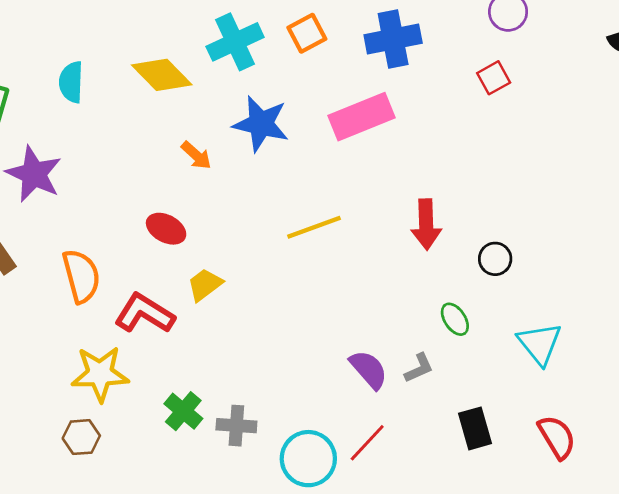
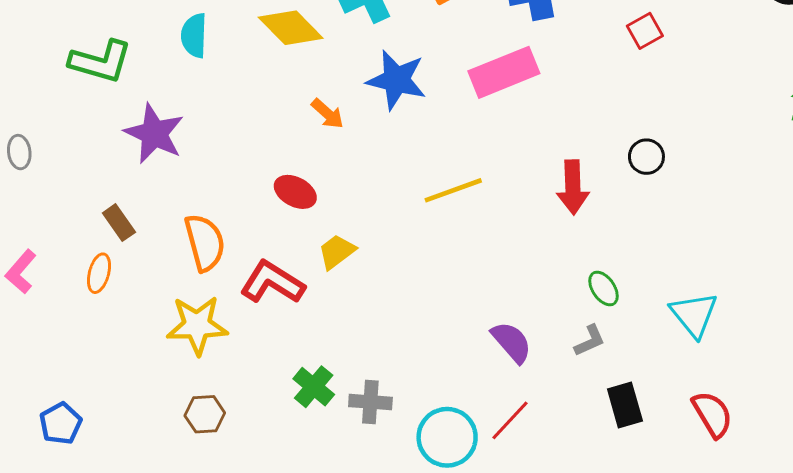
black circle: (495, 259) -> (646, 157), moved
gray L-shape: (419, 368) -> (590, 341), moved
yellow star: (100, 374) -> (197, 325), moved

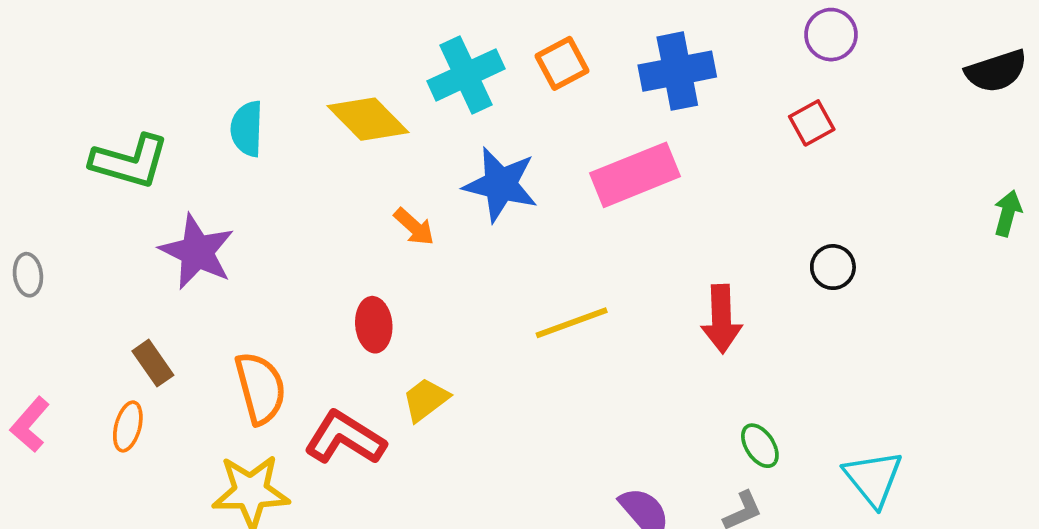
black circle: (646, 157) -> (833, 267), moved
red ellipse: (295, 192) -> (374, 325), turned 57

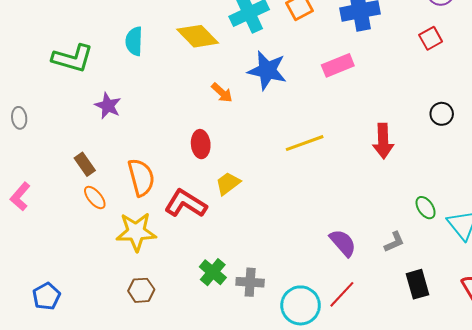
pink rectangle: (635, 175) -> (338, 65), size x0.7
purple star: (197, 252) -> (108, 106), size x0.7
orange ellipse: (128, 426) -> (95, 198), moved, turned -55
green ellipse: (760, 446) -> (426, 208), moved

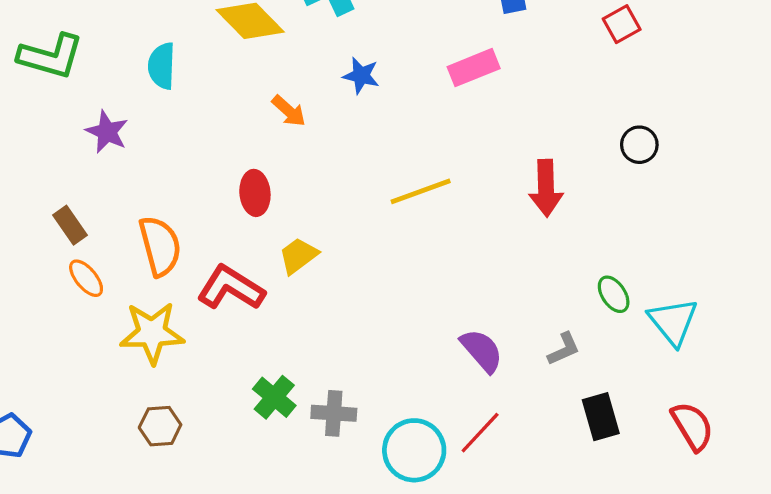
cyan semicircle: (134, 41) -> (162, 66), moved
blue star: (267, 70) -> (361, 76), size x0.6

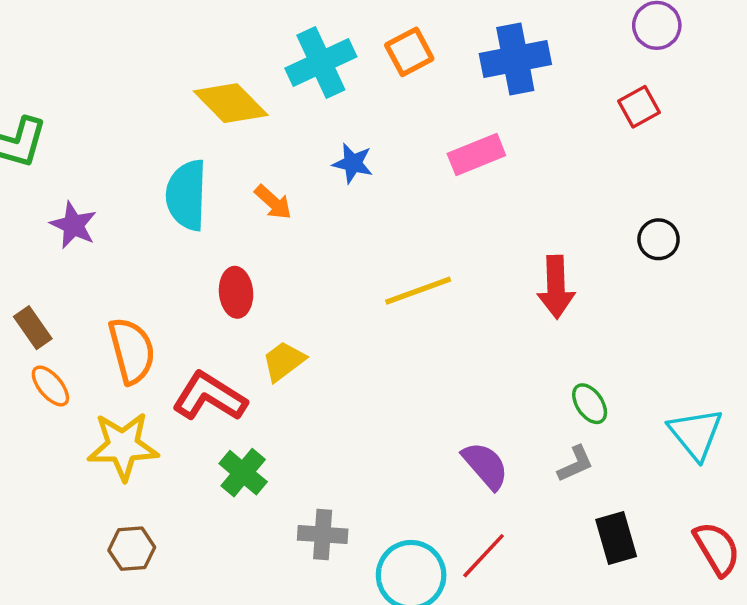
cyan semicircle: (162, 66) -> (187, 195), moved, size x1.4
green ellipse: (614, 294) -> (590, 404), moved
green cross: (274, 397) -> (243, 473), moved

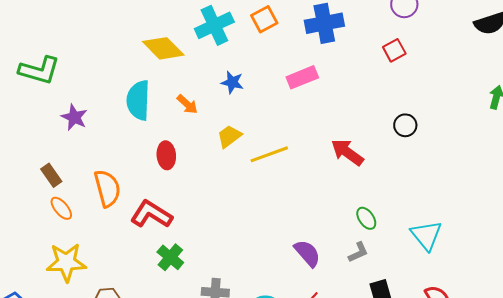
red arrow: (556, 287) -> (347, 152), turned 128
yellow trapezoid: (284, 361) -> (229, 136), moved
yellow star: (123, 446) -> (66, 262), moved

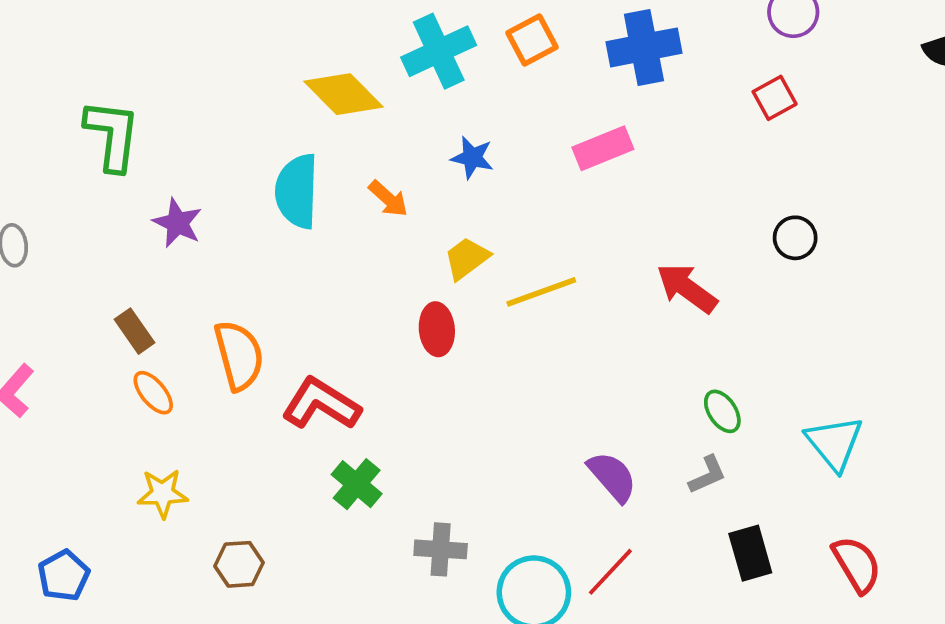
green L-shape: (39, 70) -> (112, 135), turned -99
red ellipse: (166, 155) -> (437, 329), moved
yellow star: (66, 262) -> (163, 493), size x0.7

